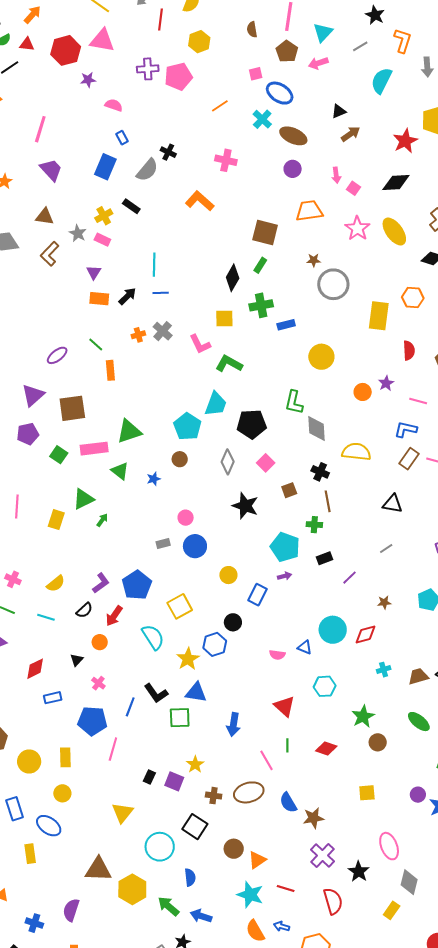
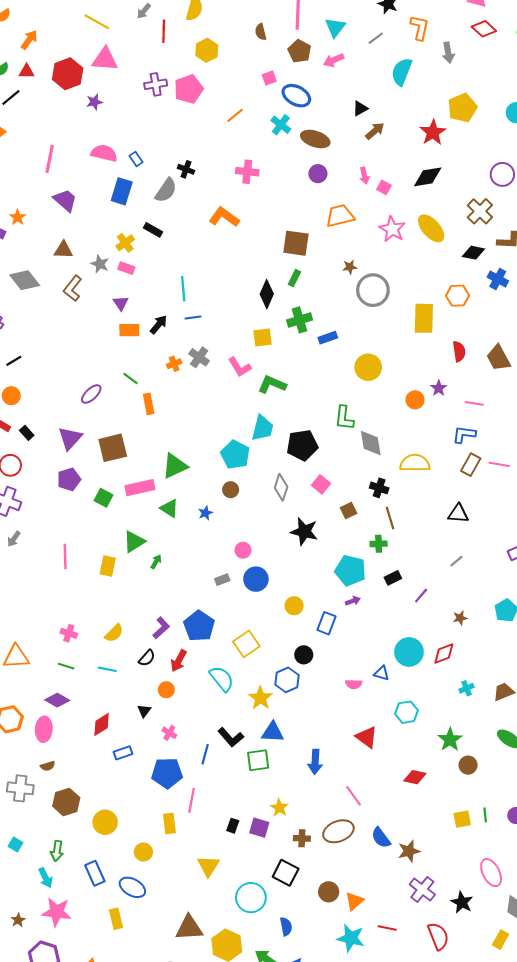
pink semicircle: (114, 105) -> (104, 153), moved, size x1.4
green line: (287, 745) -> (485, 815), moved
yellow rectangle: (65, 757) -> (169, 823), moved

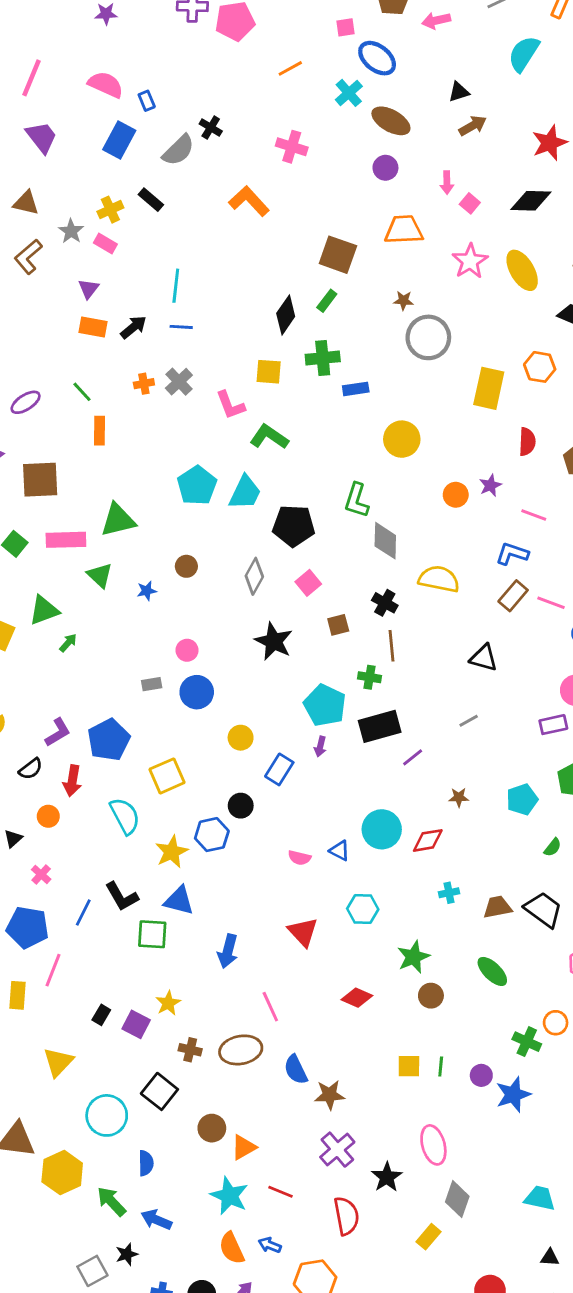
cyan pentagon: (235, 455) -> (197, 485), moved
black rectangle: (393, 578) -> (380, 726), size x1.8
purple arrow: (353, 601) -> (320, 747), turned 112
red arrow: (179, 661) -> (72, 781), turned -30

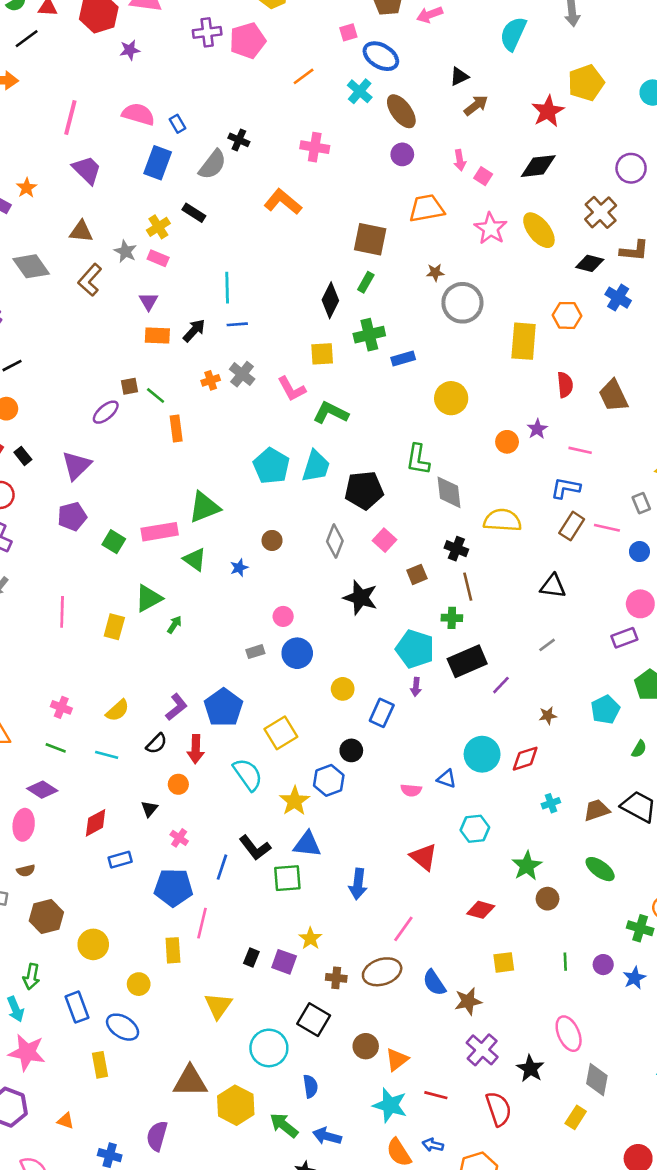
brown ellipse: (391, 121) -> (401, 111), turned 32
brown square: (40, 480) -> (129, 386), moved, size x0.5
pink line: (270, 1007) -> (403, 929), turned 68
yellow square: (409, 1066) -> (504, 962), moved
blue star: (513, 1095) -> (634, 978), size x0.7

